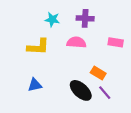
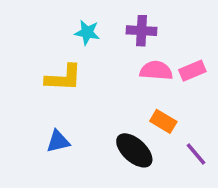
pink semicircle: (76, 42) -> (156, 71), moved
pink rectangle: (116, 42) -> (192, 71), turned -32
purple line: (105, 93) -> (196, 154), moved

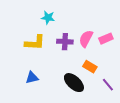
purple cross: (142, 31) -> (65, 42), moved
pink semicircle: (156, 71) -> (86, 39), turned -66

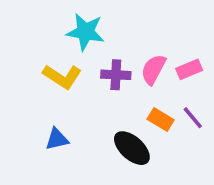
cyan star: (48, 18) -> (85, 32), size x1.5
yellow L-shape: (35, 43) -> (62, 77), turned 30
purple line: (108, 85) -> (193, 118), moved

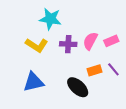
orange rectangle: (161, 119) -> (95, 70), turned -48
blue triangle: (57, 139) -> (33, 82), size x1.5

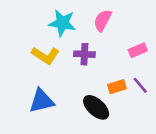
pink semicircle: (90, 41) -> (103, 20), moved

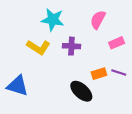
pink semicircle: (103, 20) -> (98, 20), moved
purple line: (140, 85) -> (119, 73), turned -32
blue triangle: (42, 101) -> (18, 86), moved, turned 30

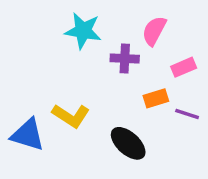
purple cross: (71, 46) -> (125, 58), moved
yellow L-shape: (38, 47) -> (71, 116), moved
orange rectangle: (99, 74) -> (156, 98), moved

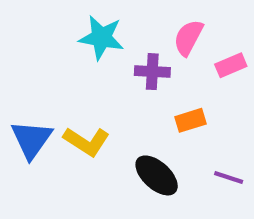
pink rectangle: (184, 67) -> (231, 65), moved
purple line: (187, 114) -> (229, 178), moved
blue triangle: (28, 135) -> (31, 139), moved, turned 48

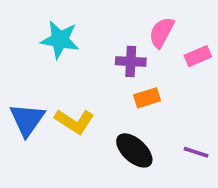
cyan star: (101, 38) -> (60, 40), moved
orange rectangle: (190, 120) -> (147, 98), moved

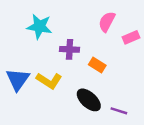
purple cross: (131, 61) -> (70, 49), moved
orange rectangle: (147, 98) -> (97, 65), turned 49
purple line: (196, 152) -> (119, 111), moved

